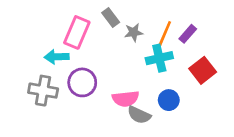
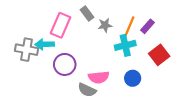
gray cross: (43, 91) -> (27, 50), moved
gray semicircle: (139, 115) -> (87, 90), moved

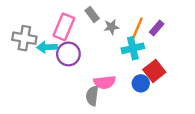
gray cross: (27, 50) -> (24, 38), moved
red square: (159, 55) -> (154, 71), moved
purple circle: (65, 64) -> (68, 54), moved
gray semicircle: (87, 90) -> (92, 96), turned 72

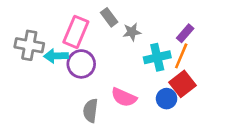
orange line: (137, 28) -> (181, 56), moved
pink semicircle: (105, 82) -> (124, 97), turned 30
gray semicircle: (92, 96) -> (91, 111), moved

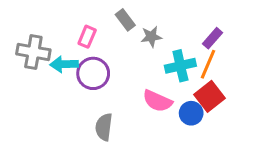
pink rectangle: (76, 32) -> (87, 37), size x0.6
pink semicircle: (124, 97) -> (157, 101), moved

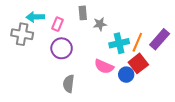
gray rectangle: (125, 20) -> (83, 13), turned 32
purple rectangle: (213, 38) -> (160, 39), moved, size x1.5
cyan arrow: (64, 64) -> (35, 17), moved

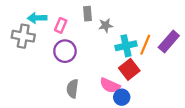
red square: (138, 63) -> (129, 69), moved
pink semicircle: (104, 66) -> (110, 85), moved
blue circle: (126, 75) -> (122, 97), moved

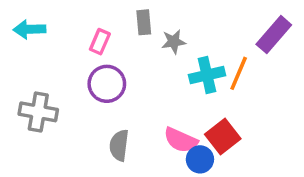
cyan arrow: (37, 18) -> (29, 29), moved
gray cross: (23, 36) -> (38, 112), moved
purple rectangle: (169, 42) -> (274, 35), moved
red square: (129, 69) -> (223, 137), moved

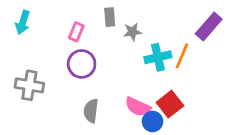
cyan arrow: (29, 29) -> (23, 22), turned -70

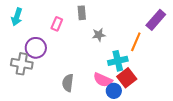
gray star: (132, 32) -> (99, 35), moved
cyan cross: (158, 57) -> (118, 61), moved
purple circle: (82, 64) -> (36, 48), moved

